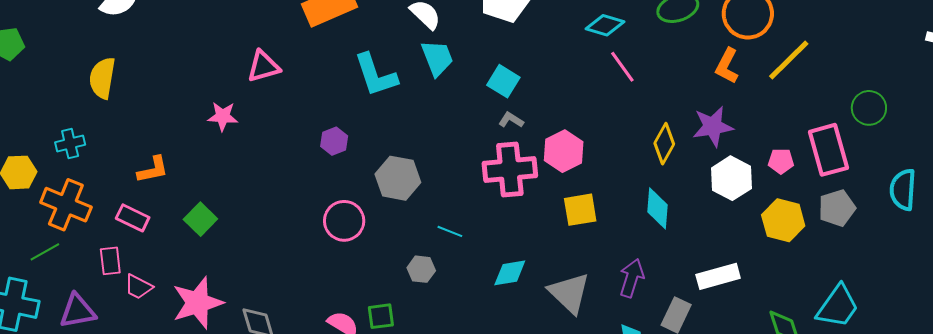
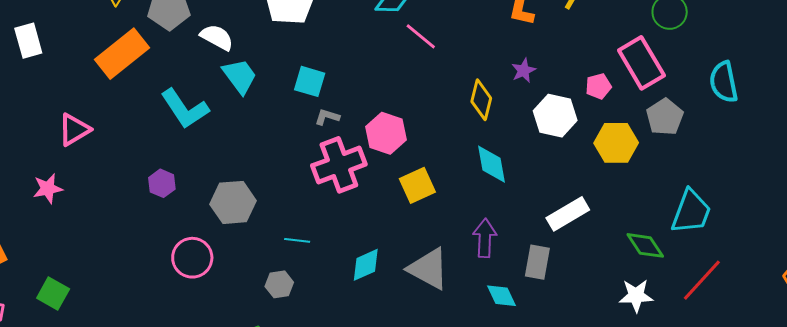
purple star: (713, 126) -> (524, 70), size x0.6

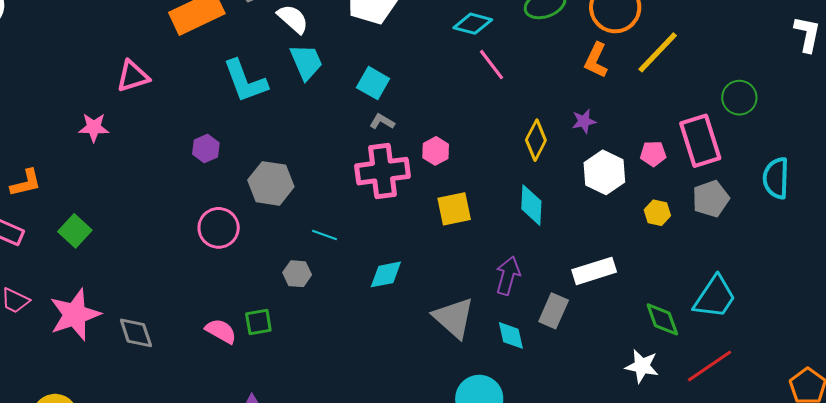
pink hexagon: (386, 133) -> (436, 151), size x0.7
yellow hexagon: (616, 143) -> (657, 213), size x0.6
gray triangle: (428, 269) -> (454, 318), moved

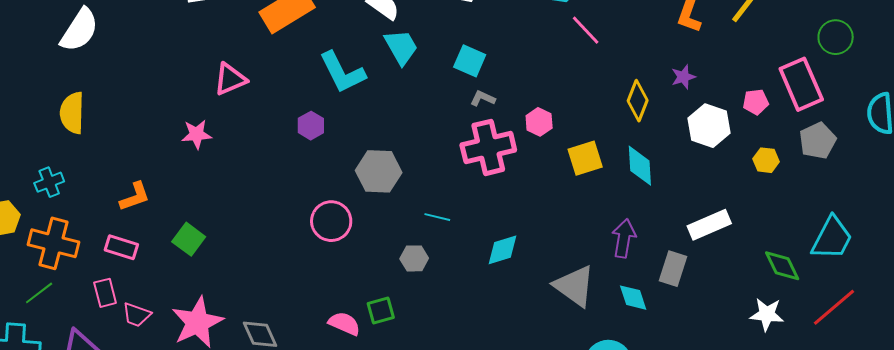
purple hexagon: (206, 149) -> (311, 126), moved
yellow square: (454, 209) -> (585, 158), moved

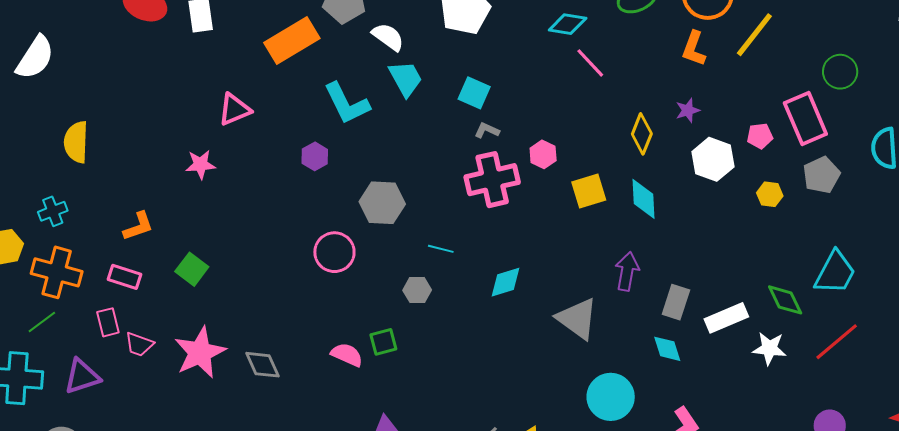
white semicircle: (79, 30) -> (35, 58), moved
white rectangle: (709, 225) -> (726, 318), moved
cyan diamond: (633, 298) -> (667, 349), moved

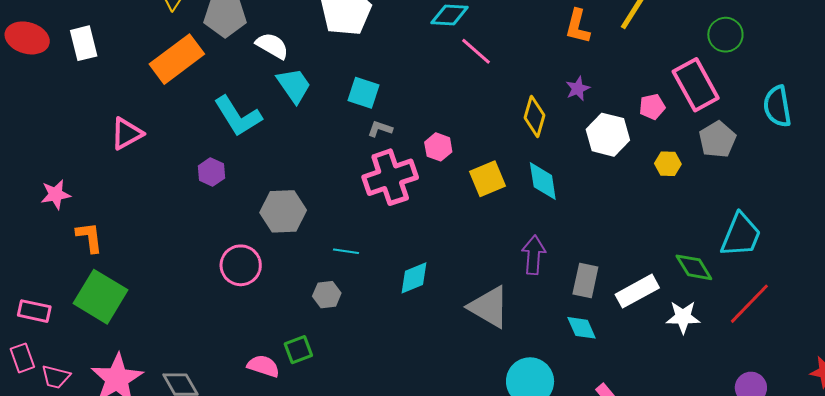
pink star: (200, 164) -> (56, 194), moved
orange L-shape: (138, 226) -> (90, 237), moved, turned -72
green square: (192, 269) -> (100, 297), size x1.6

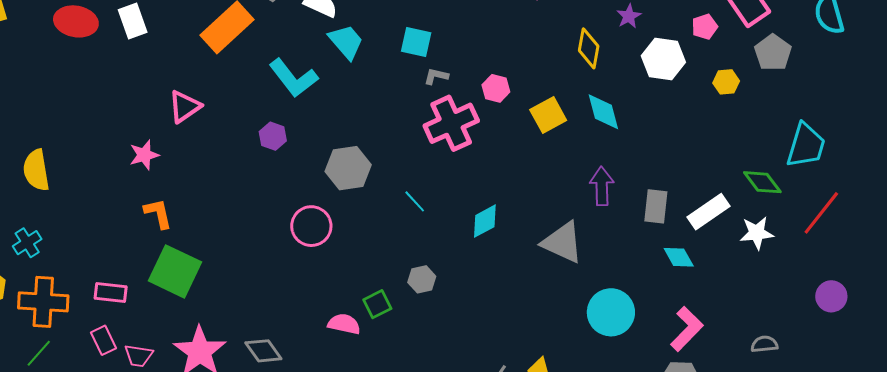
pink star: (56, 194) -> (144, 155), moved
cyan line: (346, 251) -> (415, 201), turned 45
gray hexagon: (327, 295) -> (422, 279), moved
cyan diamond: (582, 328) -> (679, 257), moved

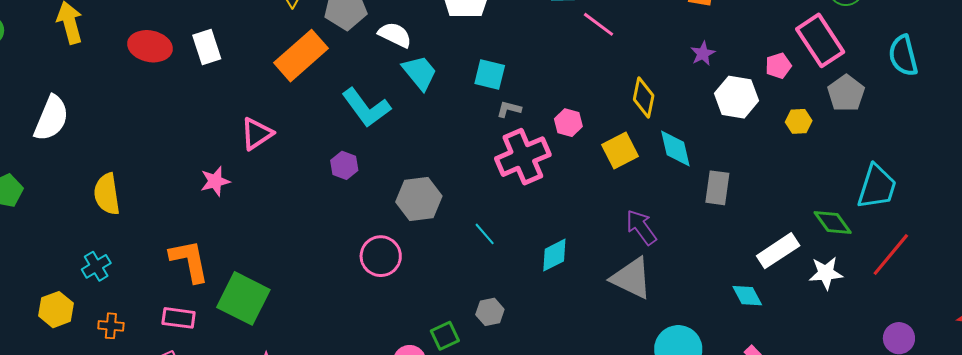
yellow diamond: (589, 48) -> (644, 98), moved
purple arrow: (602, 186) -> (641, 227), moved, turned -36
gray rectangle: (656, 206) -> (717, 188), moved
orange L-shape: (158, 213) -> (189, 261), moved, size x1.4
orange cross: (43, 302) -> (111, 326), size x0.5

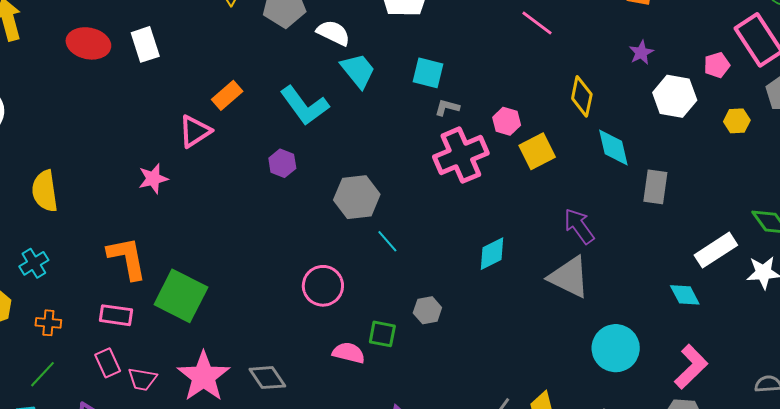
orange rectangle: (301, 56) -> (227, 95), moved, size x0.6
yellow square: (620, 150) -> (537, 151), moved
cyan line: (485, 234) -> (387, 241), moved
pink circle: (381, 256) -> (323, 286), moved
green square: (445, 336) -> (382, 334), turned 36

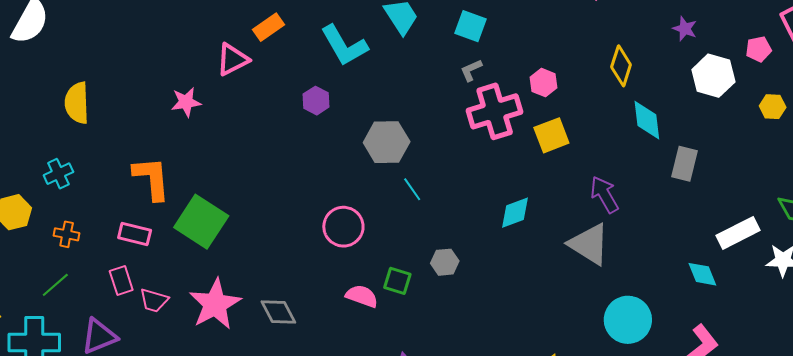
purple star: (641, 53) -> (685, 29), turned -30
gray L-shape: (447, 108) -> (471, 70), moved, turned -45
yellow square: (537, 151) -> (551, 135), moved

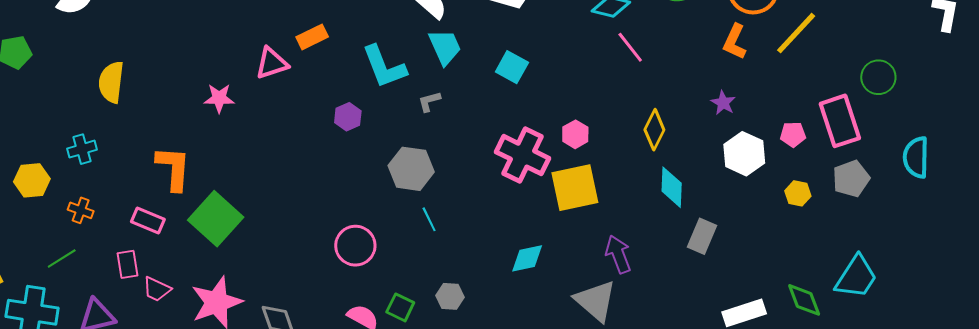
gray L-shape: (471, 70) -> (429, 101), moved
pink cross: (495, 111) -> (522, 155), turned 34
yellow square: (551, 135) -> (575, 188), size x1.4

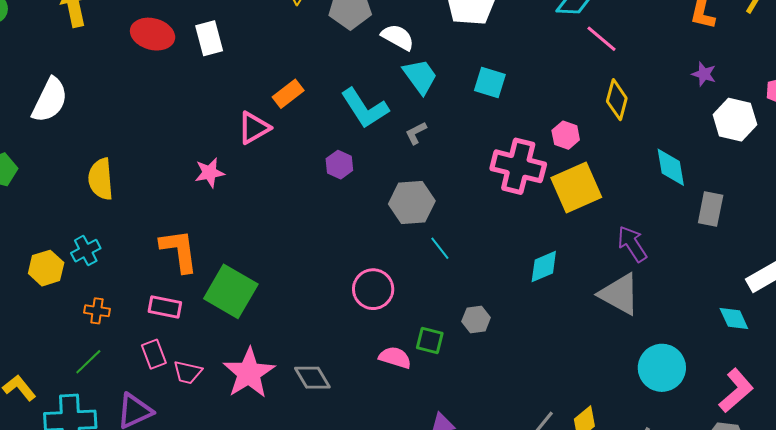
yellow diamond: (654, 130) -> (617, 100), moved
yellow hexagon: (32, 180) -> (46, 268), moved

